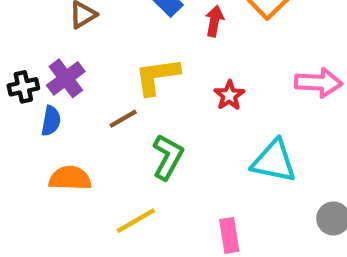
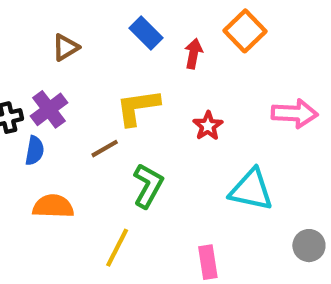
yellow line: (136, 221) -> (117, 248), turned -33

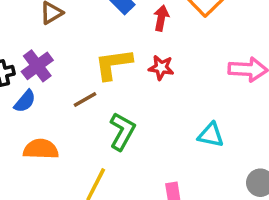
red star: (208, 126) -> (161, 68), moved, turned -30
blue semicircle: (35, 151) -> (25, 101), turned 30
cyan triangle: (251, 190) -> (211, 135), size x0.7

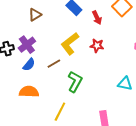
red arrow: (161, 18) -> (97, 18), turned 144
yellow L-shape: (113, 64) -> (70, 44), turned -30
blue semicircle: (25, 101) -> (29, 65), moved

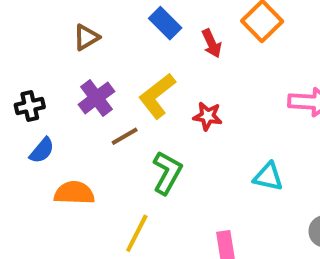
purple cross: (27, 45) -> (96, 98), moved
red star: (97, 46) -> (208, 116), moved
blue semicircle: (29, 65) -> (42, 150), moved

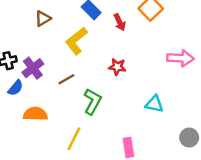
yellow L-shape: (157, 96) -> (76, 41), moved
purple cross: (96, 98) -> (33, 68), moved

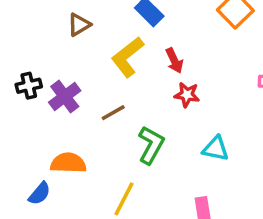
red arrow: (120, 22) -> (174, 61), moved
blue semicircle: (16, 88) -> (40, 194), moved
cyan triangle: (154, 104) -> (216, 149), moved

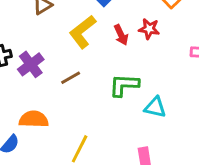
red star: (187, 95) -> (149, 29), moved
green L-shape: (151, 145) -> (124, 85), moved, turned -116

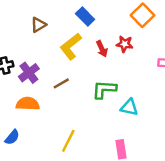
orange semicircle: (34, 119) -> (28, 104), moved

